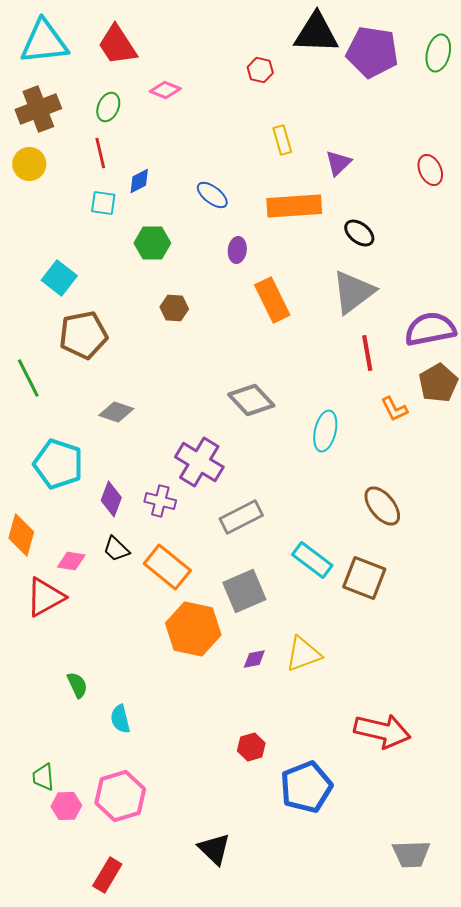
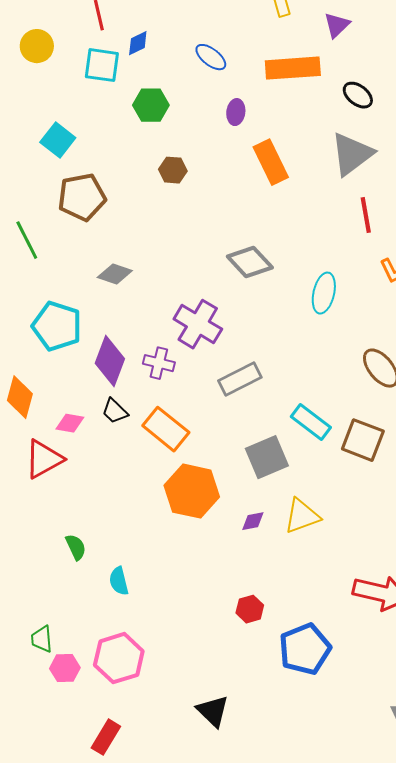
yellow circle: (29, 164) -> (37, 46), moved
cyan square: (103, 203) -> (102, 65), size x1.4
purple diamond: (111, 499) -> (110, 361), size x1.4
gray square: (244, 591) -> (267, 457), moved

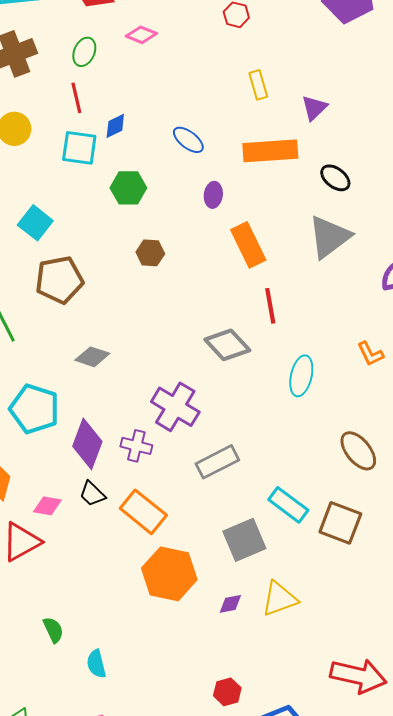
red line: (366, 215) -> (270, 306), moved

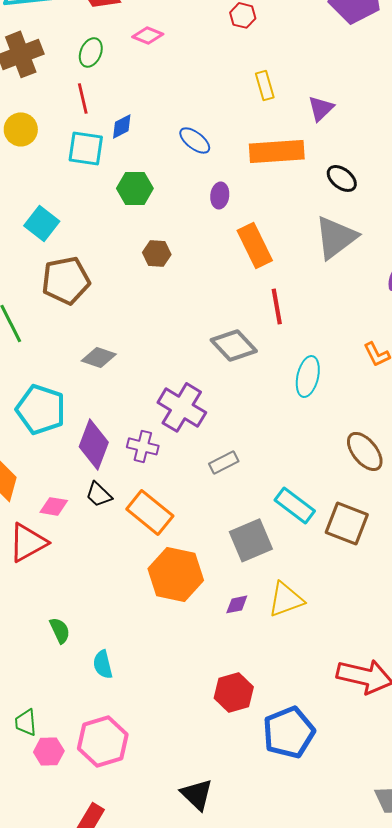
gray rectangle: (217, 462) -> (224, 462), size x0.7
red hexagon: (227, 692) -> (234, 692), size x1.4

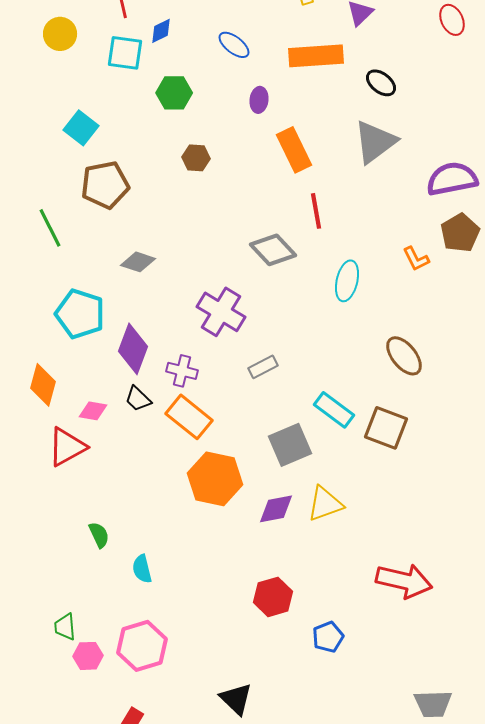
purple cross: (143, 446) -> (182, 371), moved
purple diamond: (237, 604) -> (276, 509), size x1.5
blue pentagon: (289, 732) -> (328, 637), size x0.6

